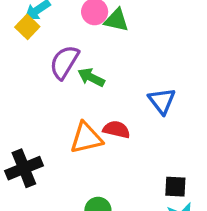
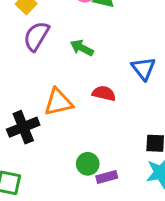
purple semicircle: (64, 62) -> (36, 36), moved
orange triangle: (86, 138) -> (58, 102), moved

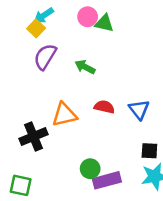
blue triangle: (143, 68) -> (139, 109), moved
purple rectangle: (107, 177) -> (107, 180), size x1.5

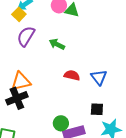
orange triangle: (64, 115) -> (21, 81), moved
black square: (149, 151) -> (97, 109), moved

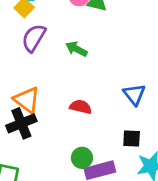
red semicircle: (72, 75) -> (81, 107), moved
orange triangle: (21, 81) -> (27, 100), turned 50

